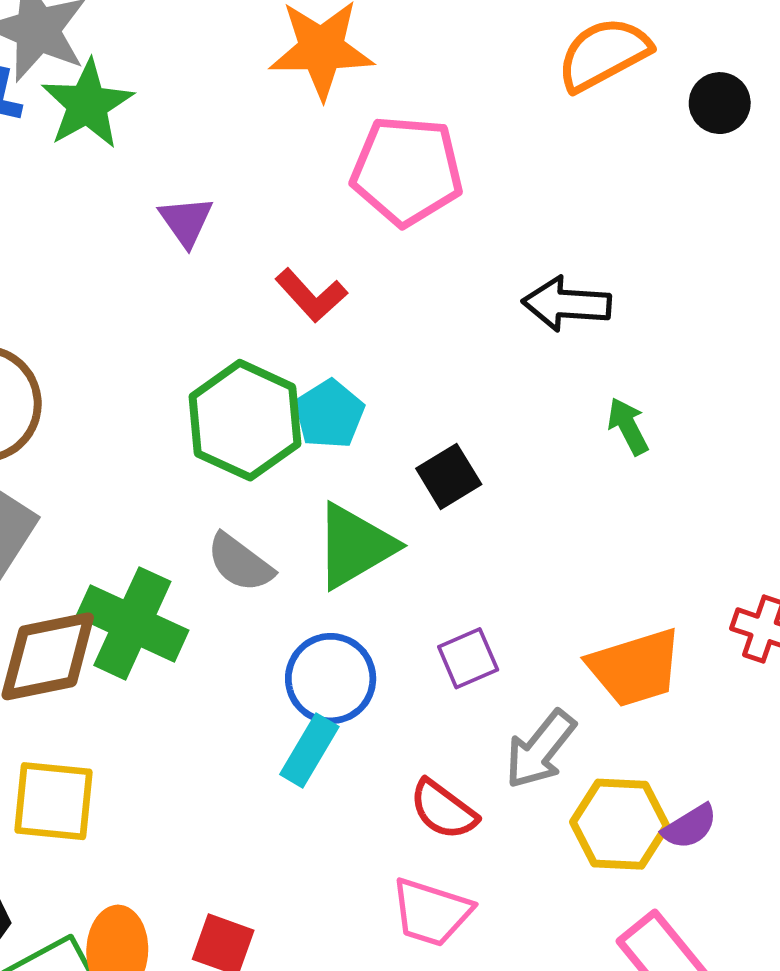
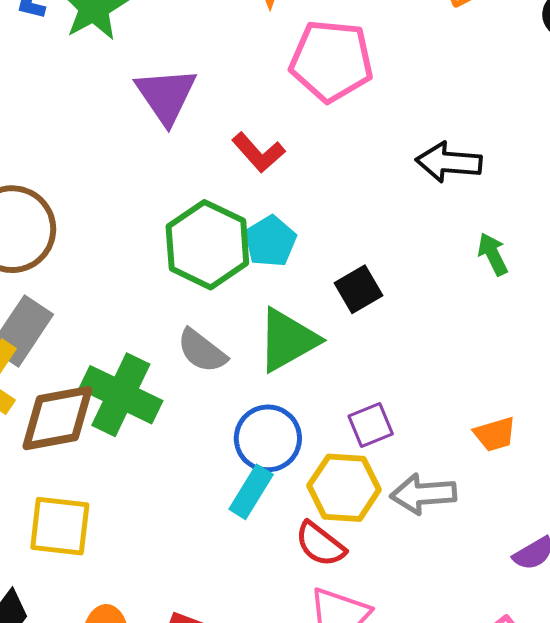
purple triangle: (186, 221) -> (166, 96), size x1.5
orange trapezoid: (635, 668) -> (495, 434), size x0.6
gray arrow: (540, 749) -> (423, 494), turned 46
red semicircle: (443, 810) -> (320, 544), moved
yellow hexagon: (620, 824) -> (344, 488), moved

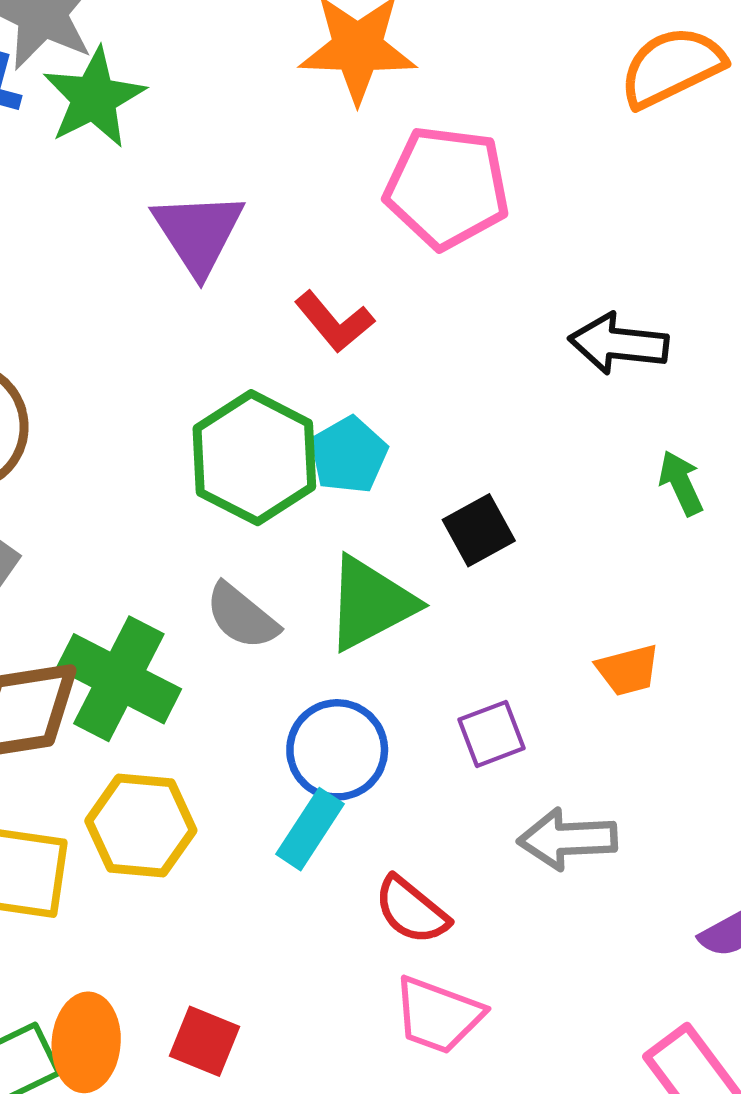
orange trapezoid: (495, 434) -> (628, 670), moved
yellow hexagon: (344, 488) -> (141, 826), moved

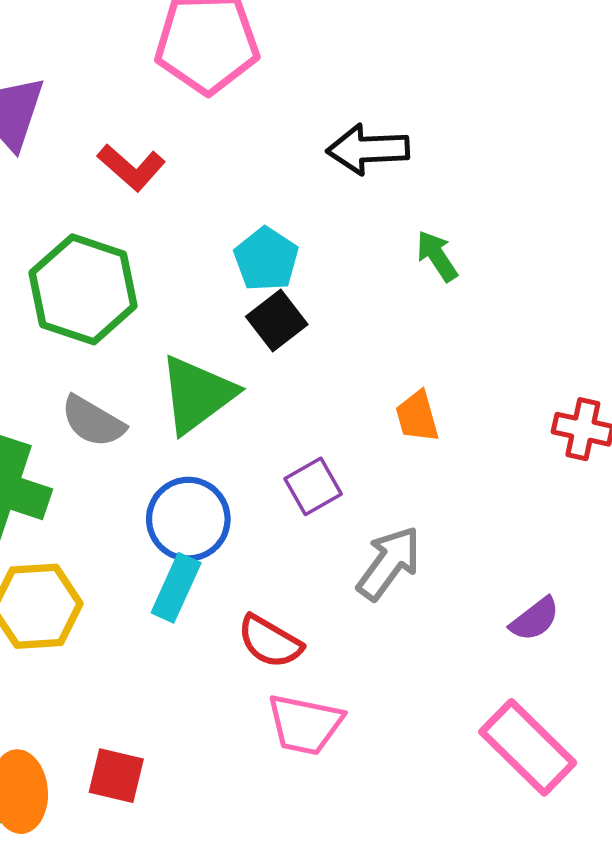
cyan pentagon: (349, 455) -> (266, 259), moved
orange trapezoid: (628, 670) -> (417, 416), turned 98
gray arrow: (567, 839) -> (389, 563), turned 138

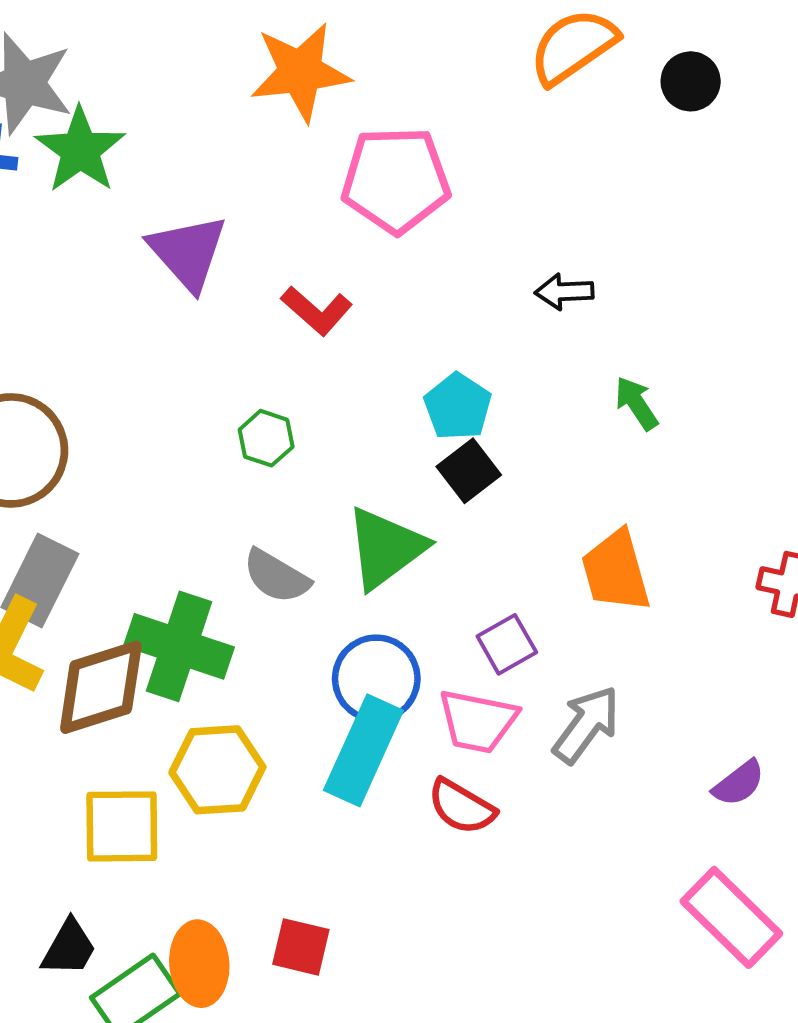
black arrow: (368, 149) -> (564, 292), size x0.7
green hexagon: (83, 289) -> (266, 438), size x0.5
orange trapezoid: (417, 416) -> (616, 571), size x1.5
cyan rectangle: (176, 588) -> (363, 750), size x1.5
pink trapezoid: (305, 724) -> (478, 721), moved

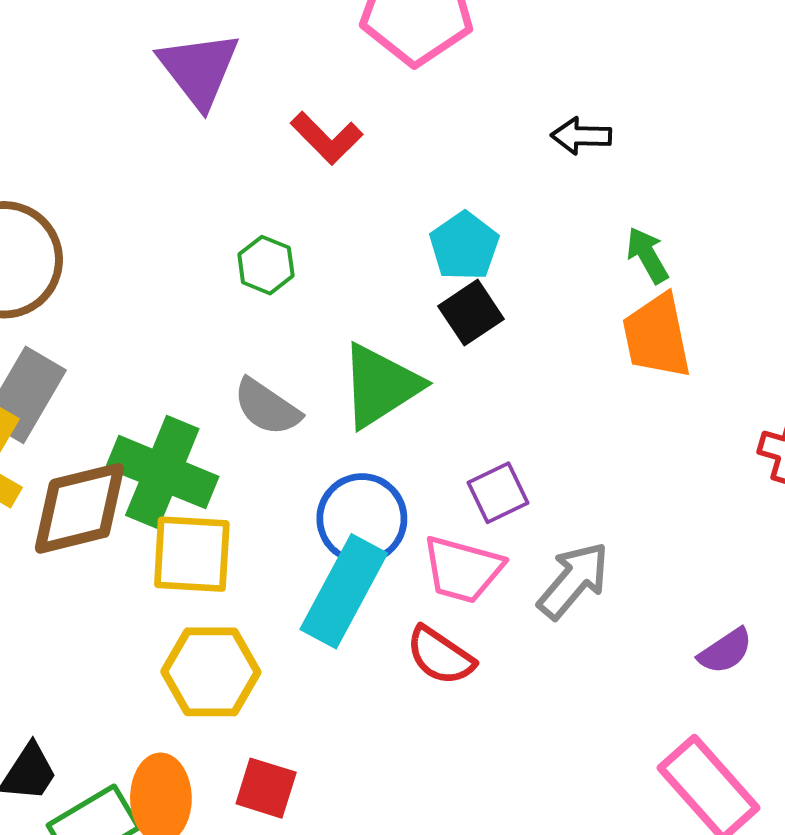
orange trapezoid: (616, 571) -> (657, 336), moved
yellow hexagon: (217, 770) -> (211, 672), moved
yellow square: (122, 826) -> (192, 554), moved

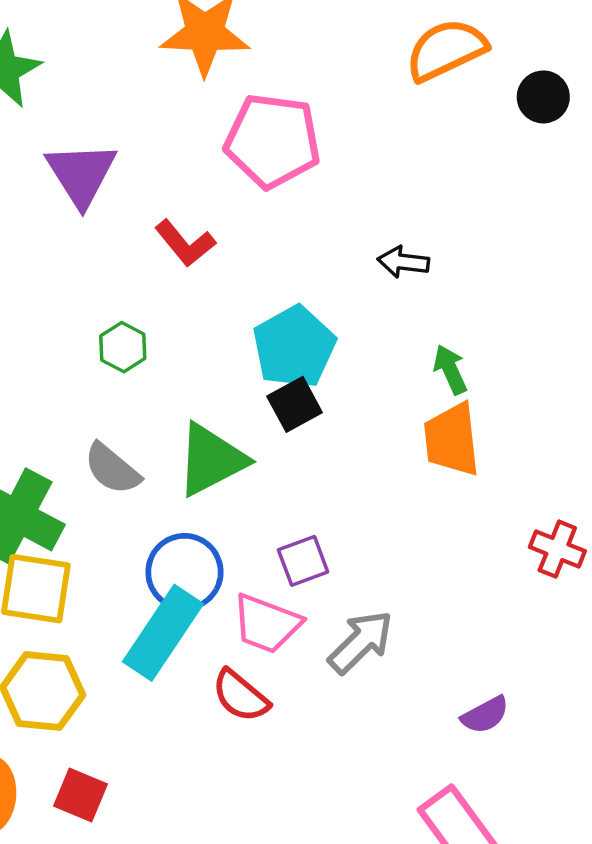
cyan pentagon: (464, 246) -> (294, 347), size x1.4

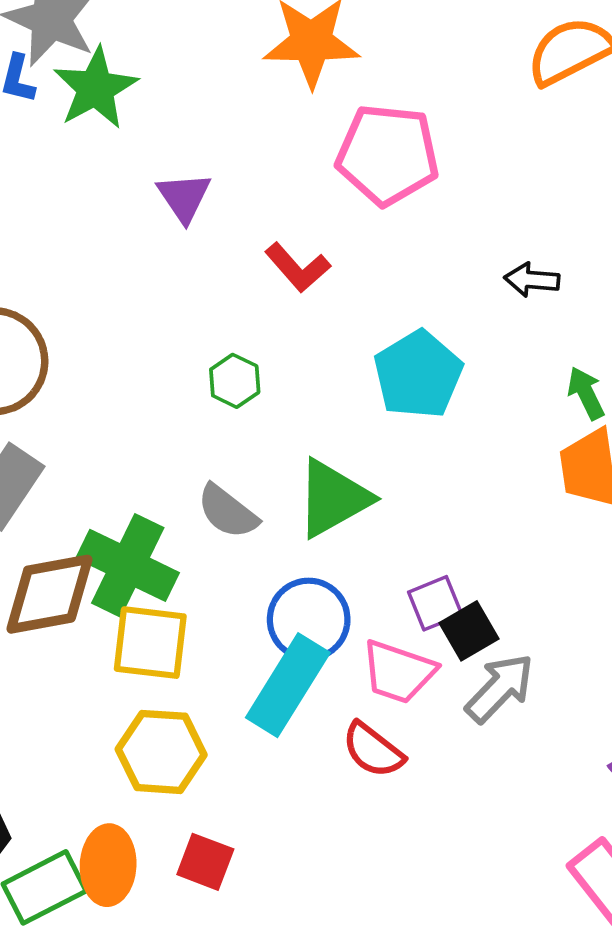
purple triangle: (81, 174) -> (184, 197), size x0.7
black square: (295, 404) -> (469, 631), moved

